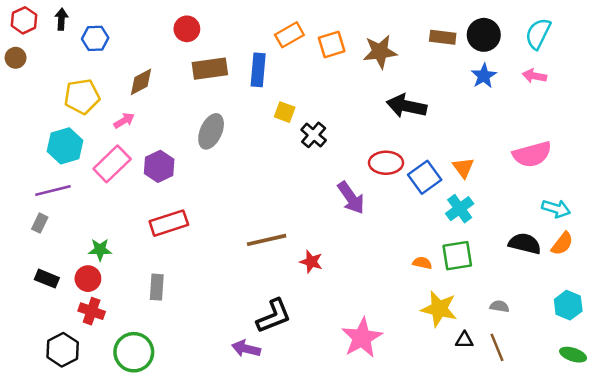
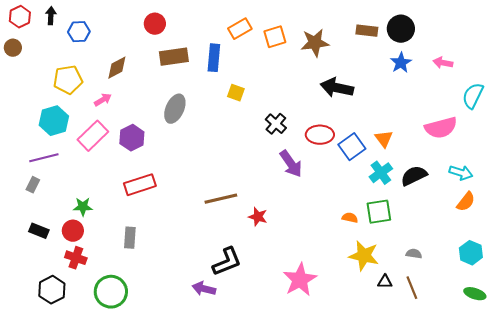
cyan semicircle: (538, 34) -> (473, 96), moved
black cross: (314, 135) -> (276, 124), moved
black semicircle: (525, 244) -> (414, 176), moved, turned -40

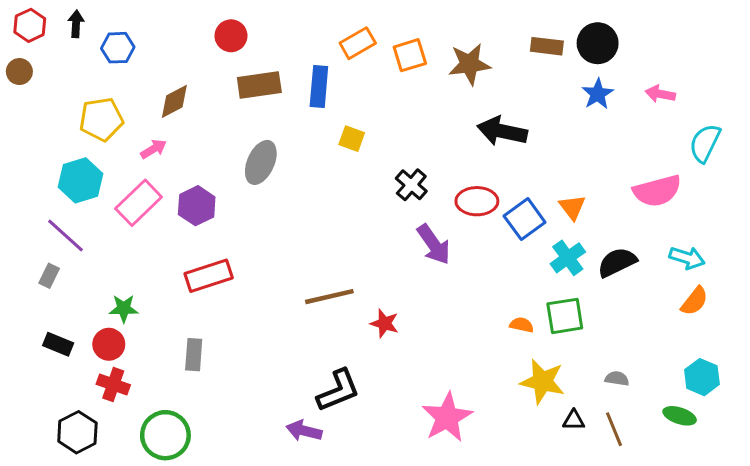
purple line: (44, 158) -> (66, 235), turned 56
green ellipse: (475, 294) -> (680, 416), moved

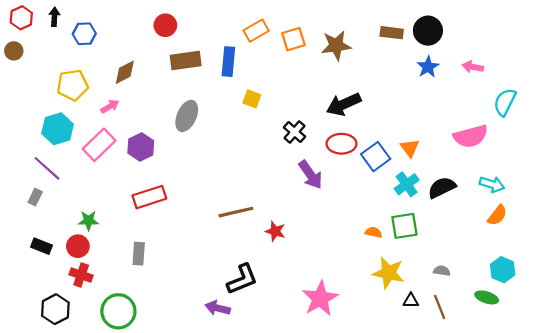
black arrow: (502, 131) -> (344, 104), moved, turned -36

